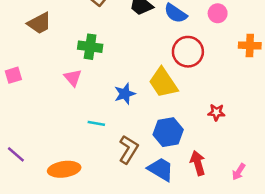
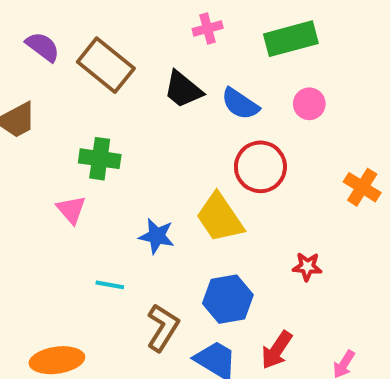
orange cross: (250, 45) -> (362, 187), moved, turned 30
blue star: (125, 94) -> (157, 236), turned 30
red arrow: (198, 163) -> (277, 350), turned -130

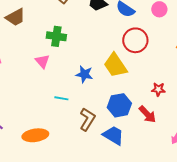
red arrow: (277, 350) -> (147, 114), moved, turned -78

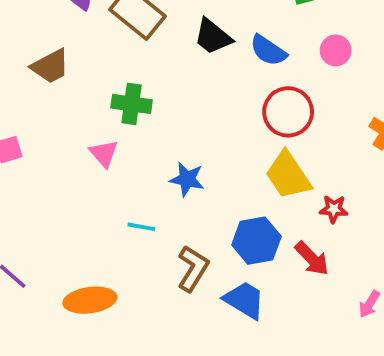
yellow trapezoid: (115, 65) -> (288, 175), moved

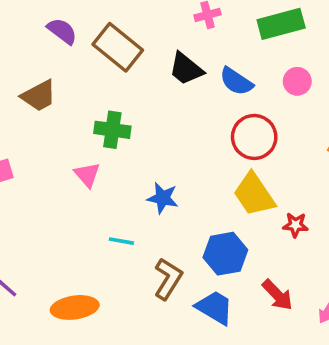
red arrow: (312, 259) -> (277, 295), moved

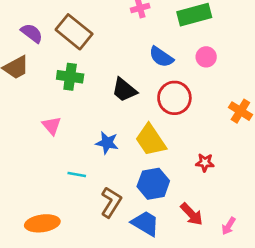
purple semicircle: (62, 31) -> (32, 33), moved
black trapezoid: (186, 69) -> (124, 90), moved
green cross: (112, 130) -> (70, 77), moved
yellow trapezoid: (254, 194) -> (151, 140), moved

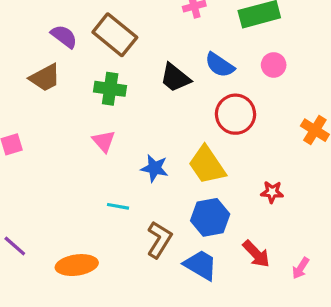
black trapezoid: (124, 90) -> (175, 78), moved
pink triangle: (52, 126) -> (104, 141), moved

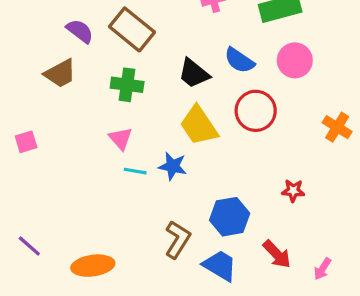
pink circle: (274, 65) -> (295, 60), size x1.4
yellow trapezoid: (207, 165) -> (199, 126), moved
cyan line: (118, 206) -> (135, 171), moved

